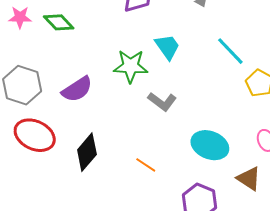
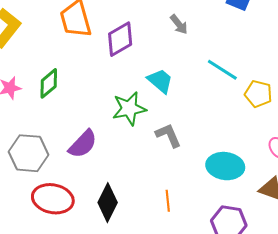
green diamond: (59, 22) -> (49, 83), turned -72
gray L-shape: (162, 102) -> (168, 135), turned -136
orange line: (146, 165) -> (168, 201), turned 65

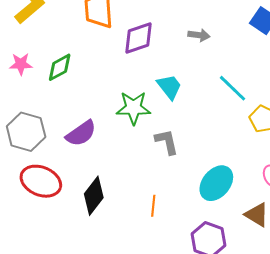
gray arrow: (179, 24) -> (199, 35), turned -55
cyan ellipse: (225, 166) -> (216, 183), turned -69

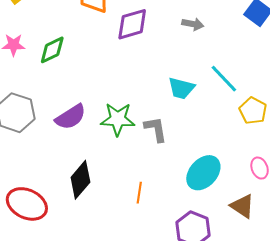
cyan trapezoid: (169, 87) -> (181, 88), moved, turned 140
green star: (133, 108) -> (118, 119), moved
red ellipse: (41, 181) -> (27, 204), moved

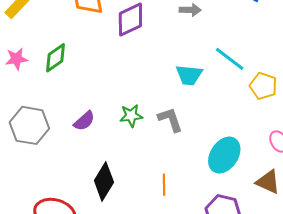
purple semicircle: (71, 117) -> (84, 121), size x0.7
green star: (118, 119) -> (131, 116), size x0.7

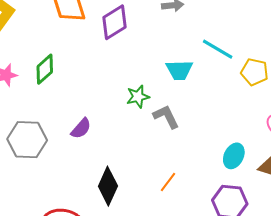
green star: (131, 116) -> (138, 97), moved
cyan ellipse: (224, 155) -> (234, 156), moved, size x0.7
orange line: (164, 185) -> (168, 182), turned 45

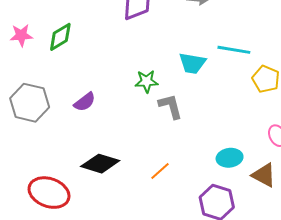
cyan line: (218, 49) -> (234, 50), turned -32
cyan ellipse: (234, 156) -> (230, 158), turned 45
black diamond: (108, 186) -> (100, 164), turned 72

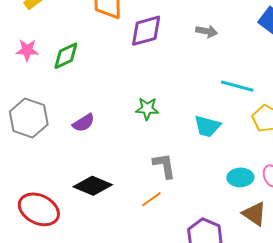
cyan trapezoid: (192, 63) -> (207, 126), moved
gray L-shape: (171, 106) -> (164, 166), moved
cyan ellipse: (230, 158) -> (240, 177), moved

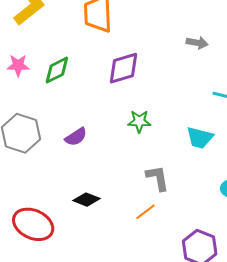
purple diamond: (146, 31) -> (124, 68), moved
black diamond: (93, 186) -> (86, 200), size x0.7

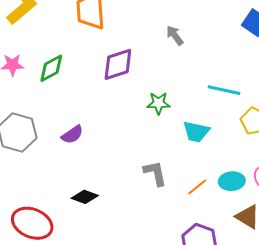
gray arrow: (197, 43) -> (175, 35), moved, turned -135
green star: (139, 121) -> (159, 103), moved
orange line: (145, 212) -> (197, 187), moved

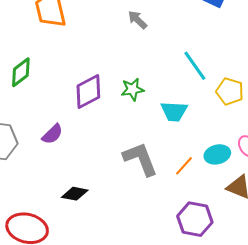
purple diamond: (118, 64) -> (88, 91), moved
cyan line: (224, 90) -> (195, 66), turned 52
gray L-shape: (155, 173) -> (140, 159), size x1.4

